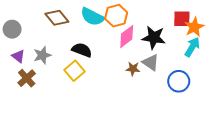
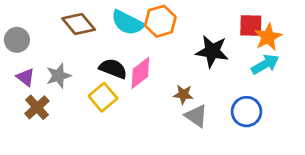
pink diamond: (127, 36) -> (140, 73), moved
cyan arrow: (192, 47) -> (265, 64), turned 30
gray triangle: (151, 62) -> (196, 116), moved

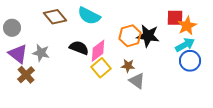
orange hexagon: (160, 21) -> (130, 36), moved
gray star: (59, 76) -> (41, 53), turned 30
purple triangle: (26, 77) -> (18, 54), size x1.5
yellow square: (103, 97) -> (101, 68), moved
blue circle: (246, 112) -> (190, 61), moved

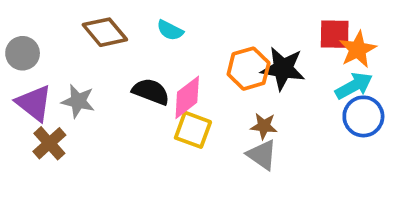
cyan semicircle: (89, 16) -> (170, 30), size x0.6
brown star: (128, 66) -> (264, 126), moved
yellow square: (101, 68) -> (193, 130), turned -30

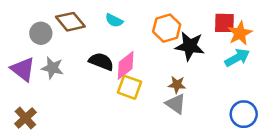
gray circle: (23, 53) -> (41, 33), moved
orange hexagon: (249, 69) -> (167, 28), moved
blue circle: (363, 116) -> (244, 114), moved
brown cross: (49, 143) -> (25, 118), moved

